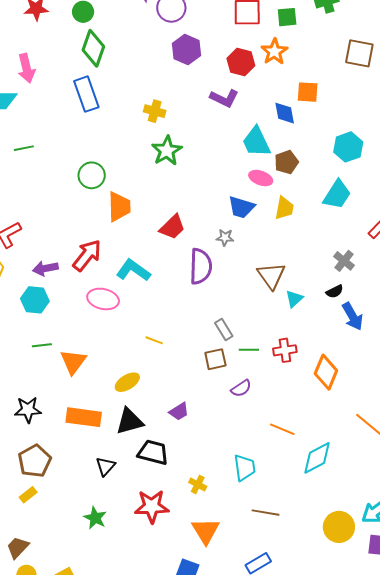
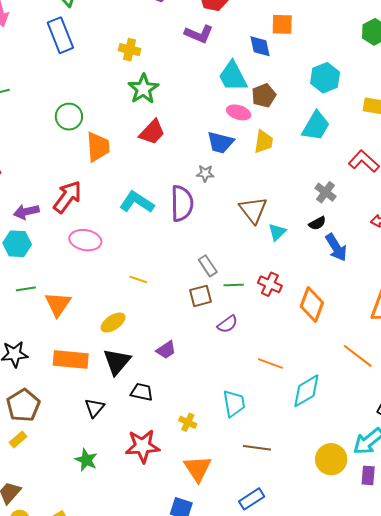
red trapezoid: (172, 227) -> (152, 132), moved
cyan L-shape: (133, 270) -> (137, 202), moved
red cross: (285, 350) -> (270, 284), turned 35
black triangle: (130, 421) -> (117, 362), turned -32
black trapezoid: (153, 452) -> (142, 392), size x0.7

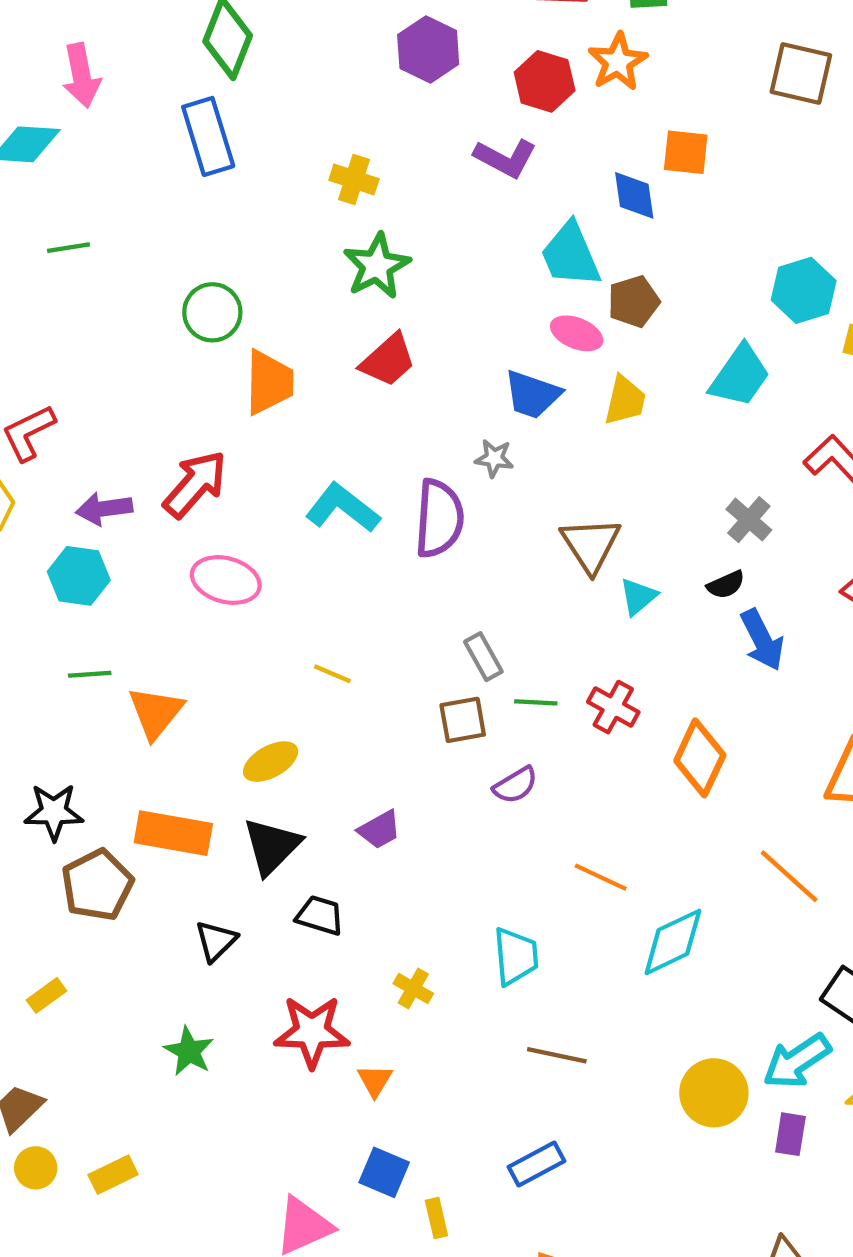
cyan hexagon: (325, 78) -> (804, 290), moved
brown pentagon: (23, 405) -> (97, 885), moved
orange triangle: (198, 469) -> (375, 1081), moved, size x0.6

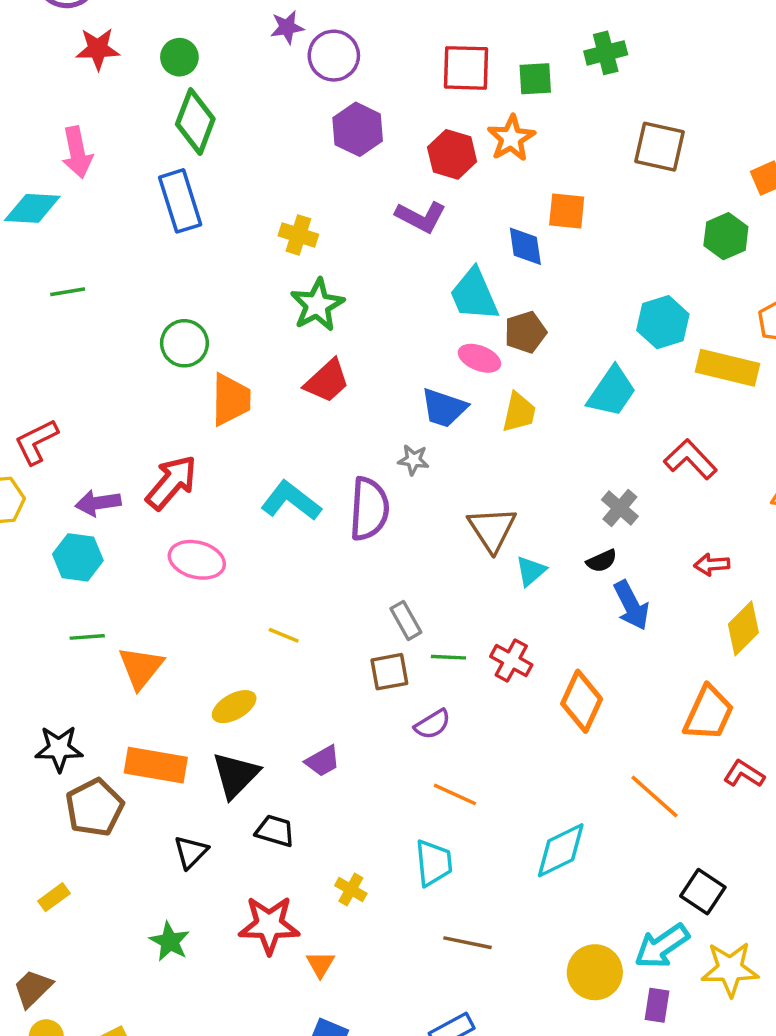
orange line: (601, 877) -> (455, 794), moved

